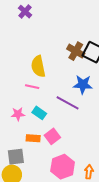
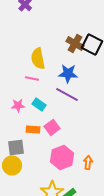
blue star: (83, 85) -> (68, 73), moved

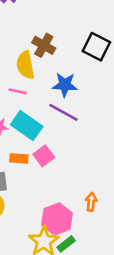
brown cross: (75, 43) -> (44, 45), moved
cyan rectangle: (39, 104) -> (27, 126), size x1.6
pink hexagon: (62, 157) -> (57, 219), moved

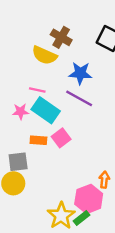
yellow semicircle: (25, 65) -> (44, 55), turned -55
pink line: (18, 91) -> (37, 90), moved
pink hexagon: (57, 219) -> (89, 199), moved

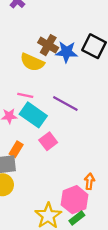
blue star: (80, 73) -> (67, 52), moved
orange rectangle: (38, 140) -> (16, 149), moved, turned -63
green rectangle: (82, 218) -> (77, 218), moved

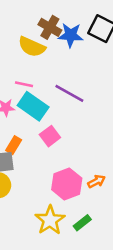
orange arrow: (89, 181) -> (96, 181), turned 56
pink hexagon: (75, 200) -> (67, 184), moved

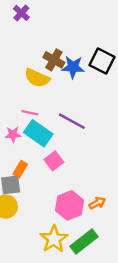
green rectangle: (82, 223) -> (84, 241), size x1.6

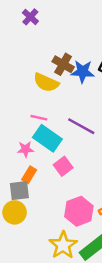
pink star: (13, 134) -> (25, 149), moved

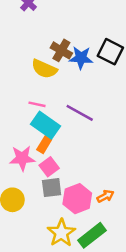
pink star: (25, 149) -> (22, 158), moved, size x1.5
pink square: (63, 166) -> (49, 167), moved
orange rectangle: (29, 175) -> (44, 145), moved
gray square: (19, 191) -> (52, 188), moved

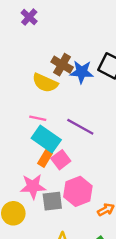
pink star: (22, 158) -> (33, 186), moved
pink square: (49, 167) -> (61, 160), moved
pink hexagon: (77, 199) -> (78, 191), moved

